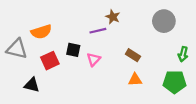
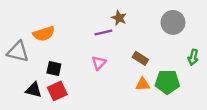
black square: (73, 50) -> (54, 68), moved
red square: (50, 61) -> (57, 91), moved
green pentagon: (175, 82) -> (167, 82), moved

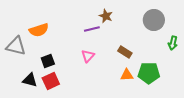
green arrow: (193, 57) -> (173, 43), moved
black square: (54, 68) -> (48, 61), turned -32

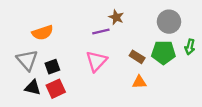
gray triangle: (16, 46) -> (27, 60), moved, turned 35
pink triangle: (88, 56) -> (96, 61), size x1.5
green pentagon: (149, 73) -> (163, 52), moved

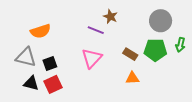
purple line: (101, 32) -> (96, 30), turned 35
gray triangle: (27, 60) -> (26, 57), turned -35

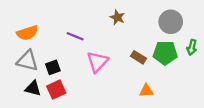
purple line: (96, 30) -> (75, 36), moved
orange semicircle: (41, 31) -> (27, 33), moved
orange triangle: (132, 78) -> (146, 91), moved

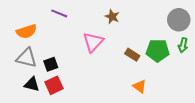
gray circle: (171, 22) -> (179, 20), moved
purple line: (75, 36) -> (59, 13), moved
pink triangle: (97, 62) -> (93, 42), moved
orange triangle: (146, 91) -> (140, 86), turned 40

